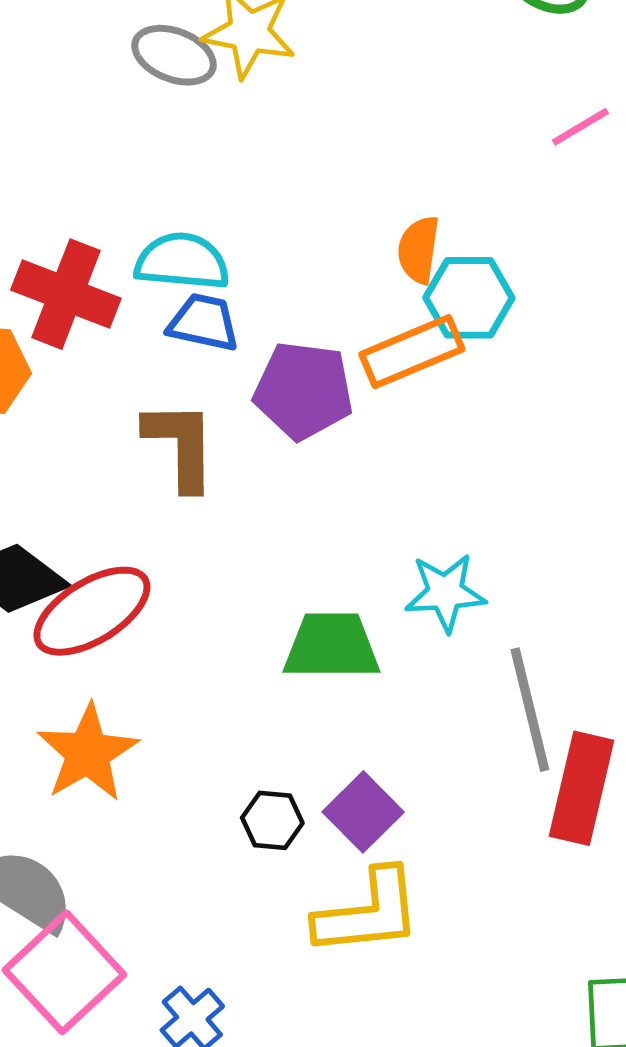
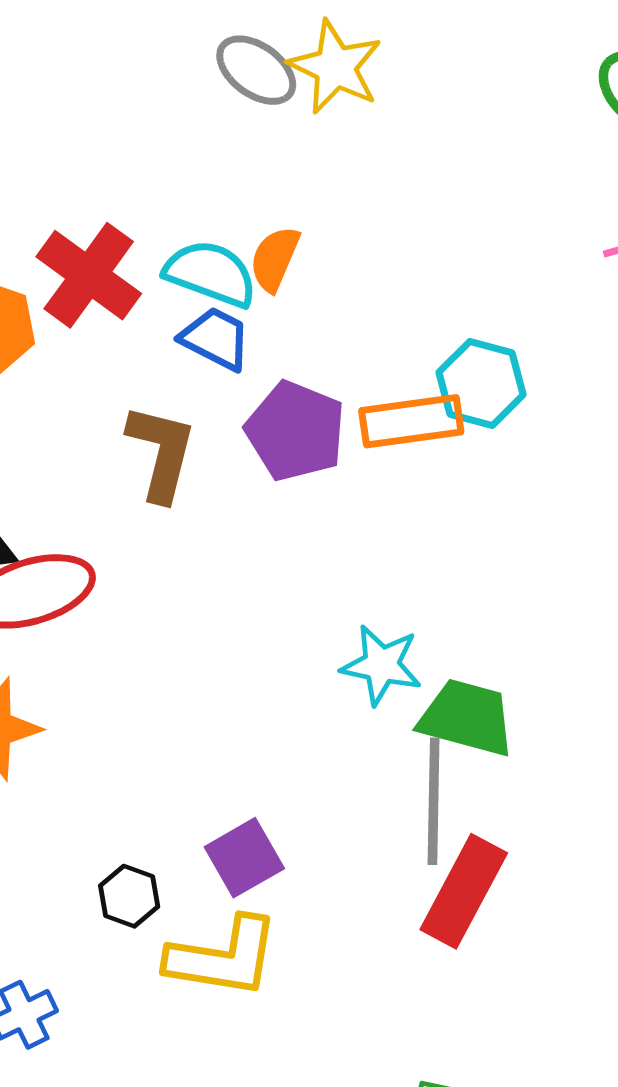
orange semicircle: (419, 250) -> (275, 259), moved
green trapezoid: (332, 646) -> (467, 718), moved
black hexagon: (272, 820) -> (129, 896), moved

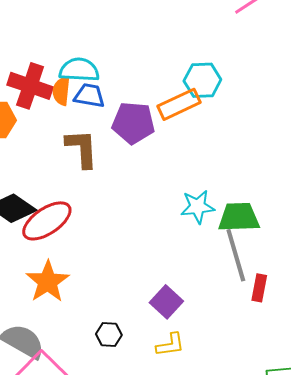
orange semicircle: (275, 259) -> (61, 91), moved
red rectangle: (464, 891) -> (259, 288), size x0.6
black hexagon: (129, 896) -> (109, 334), moved
yellow L-shape: (223, 957) -> (170, 345), size x0.6

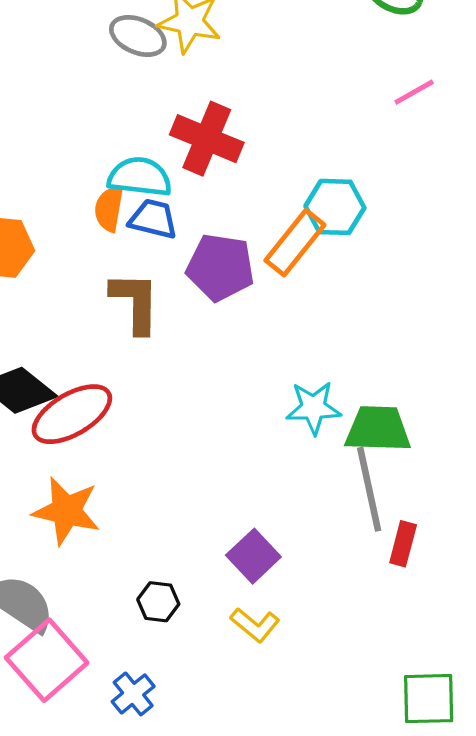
red cross: (30, 86) -> (207, 139), moved
orange rectangle: (179, 104) -> (295, 243), turned -30
orange star: (48, 282) -> (66, 511), turned -30
yellow L-shape: (170, 345) -> (255, 625), turned 44

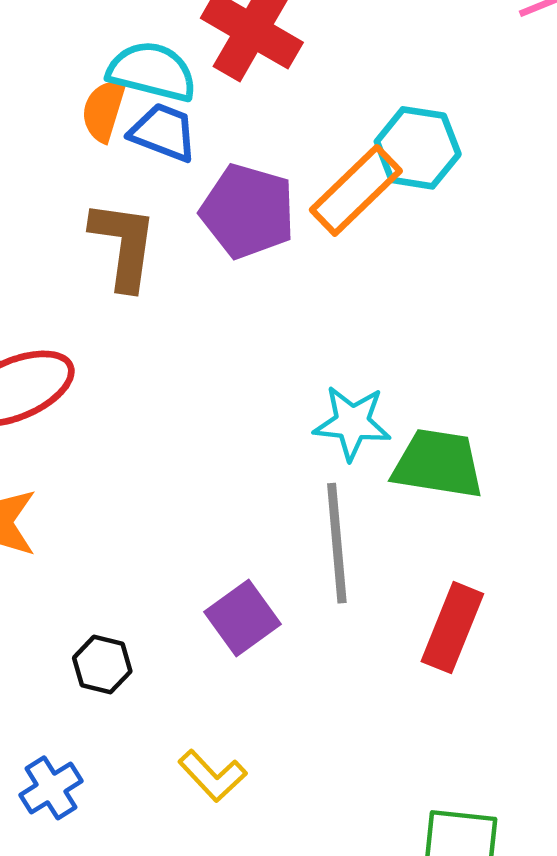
gray line: (369, 489) -> (337, 543), moved
red rectangle: (403, 544) -> (452, 628), size x1.4
yellow L-shape: (255, 625) -> (212, 776), moved

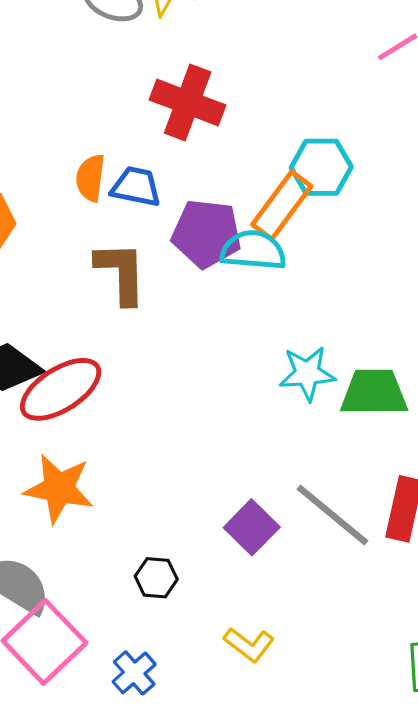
cyan semicircle: (152, 72) -> (253, 250), moved
gray line: (337, 543) -> (332, 515), moved, turned -36

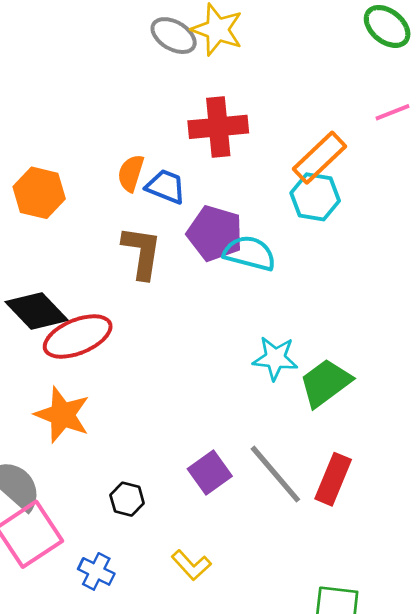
red cross: (188, 103) -> (218, 127), turned -36
orange rectangle: (282, 205) -> (320, 158), moved
green trapezoid: (374, 393) -> (325, 383), turned -46
blue cross: (134, 673) -> (96, 571), turned -32

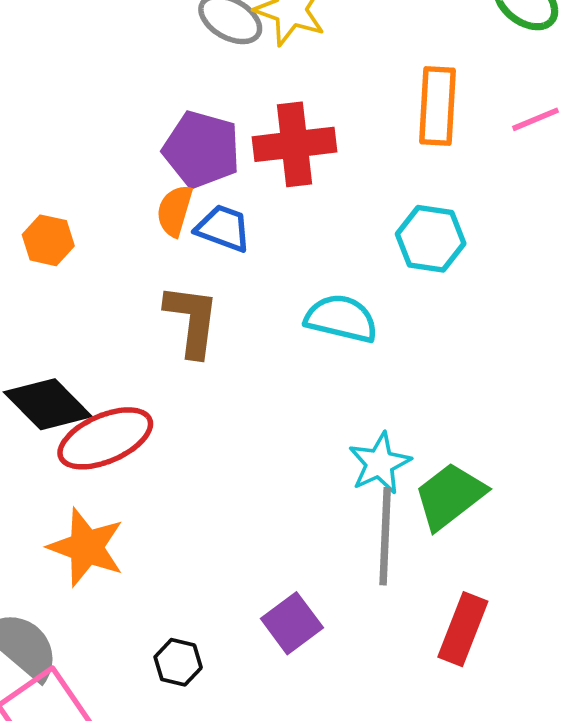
orange rectangle: (320, 158) -> (437, 106), moved, turned -42
orange hexagon: (39, 193) -> (48, 240), size x0.7
purple pentagon: (215, 233) -> (202, 149), moved
cyan star: (275, 358) -> (380, 463), turned -30
gray line: (275, 474) -> (385, 536), moved, turned 44

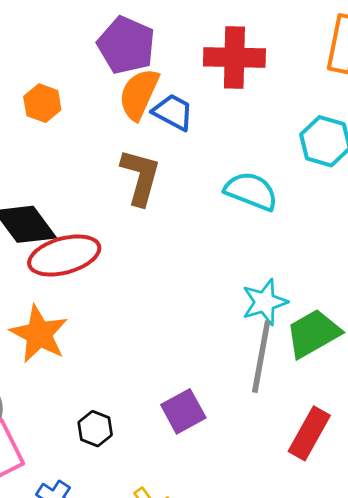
purple pentagon: (202, 149) -> (126, 45), moved
orange semicircle: (175, 211) -> (139, 94), size x1.4

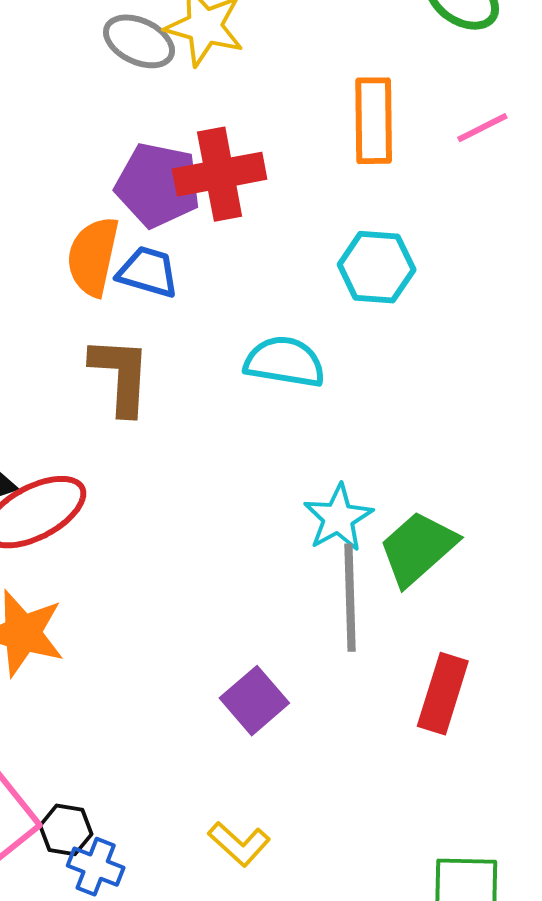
purple pentagon: (126, 45) -> (158, 185), moved
black hexagon: (95, 429) -> (66, 830), moved

